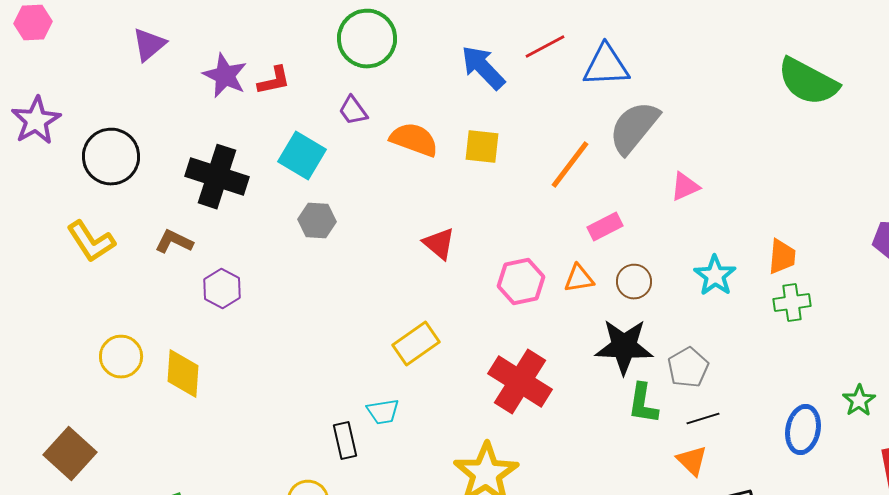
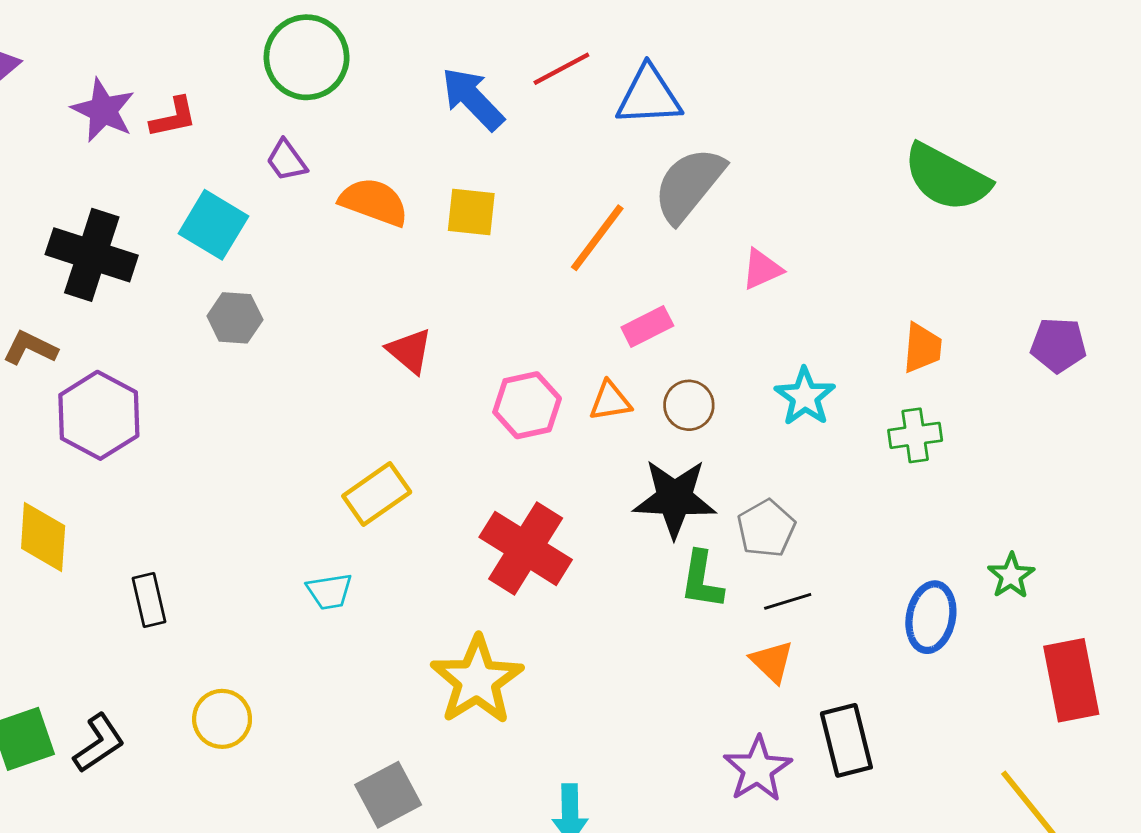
green semicircle: (808, 82) -> (947, 178), moved
orange trapezoid: (782, 257) -> (922, 348), moved
purple hexagon: (222, 289) -> (99, 415), size x1.5
black rectangle: (345, 441) -> (149, 600), moved

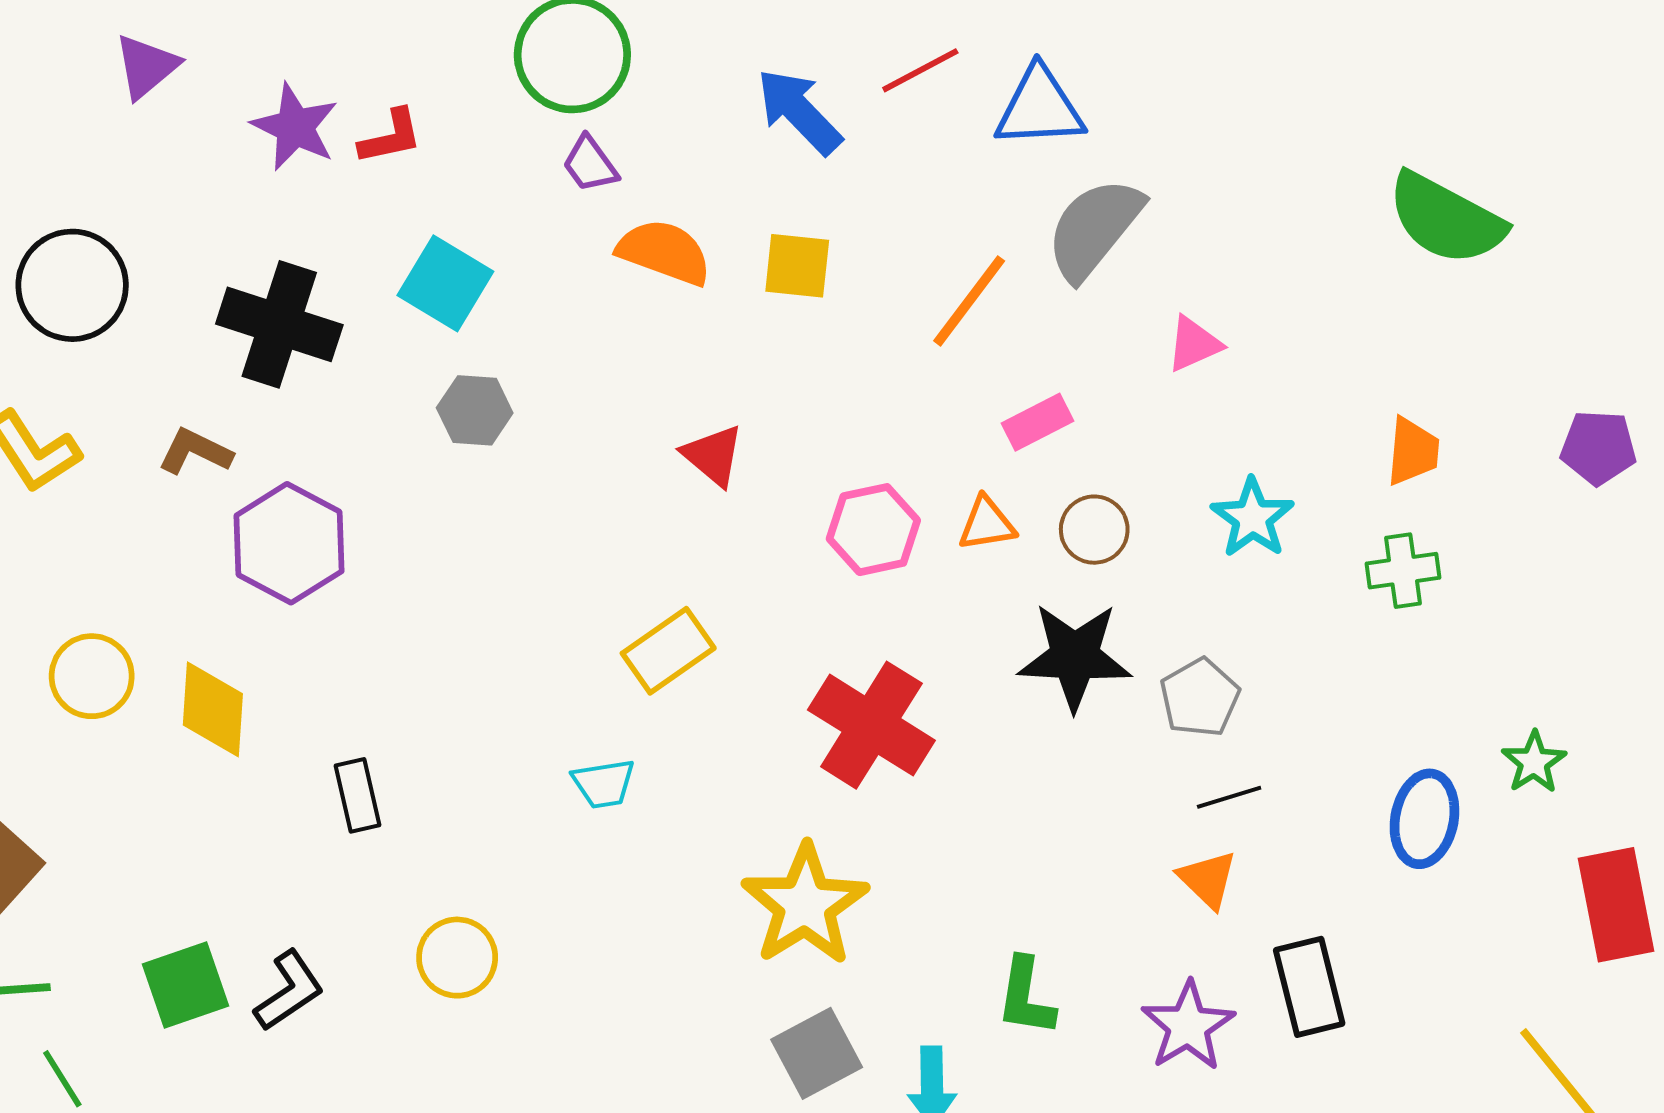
purple trapezoid: (286, 160) -> (590, 164), moved
green L-shape: (702, 580) -> (1026, 997), moved
gray square: (388, 795) -> (817, 1053), moved

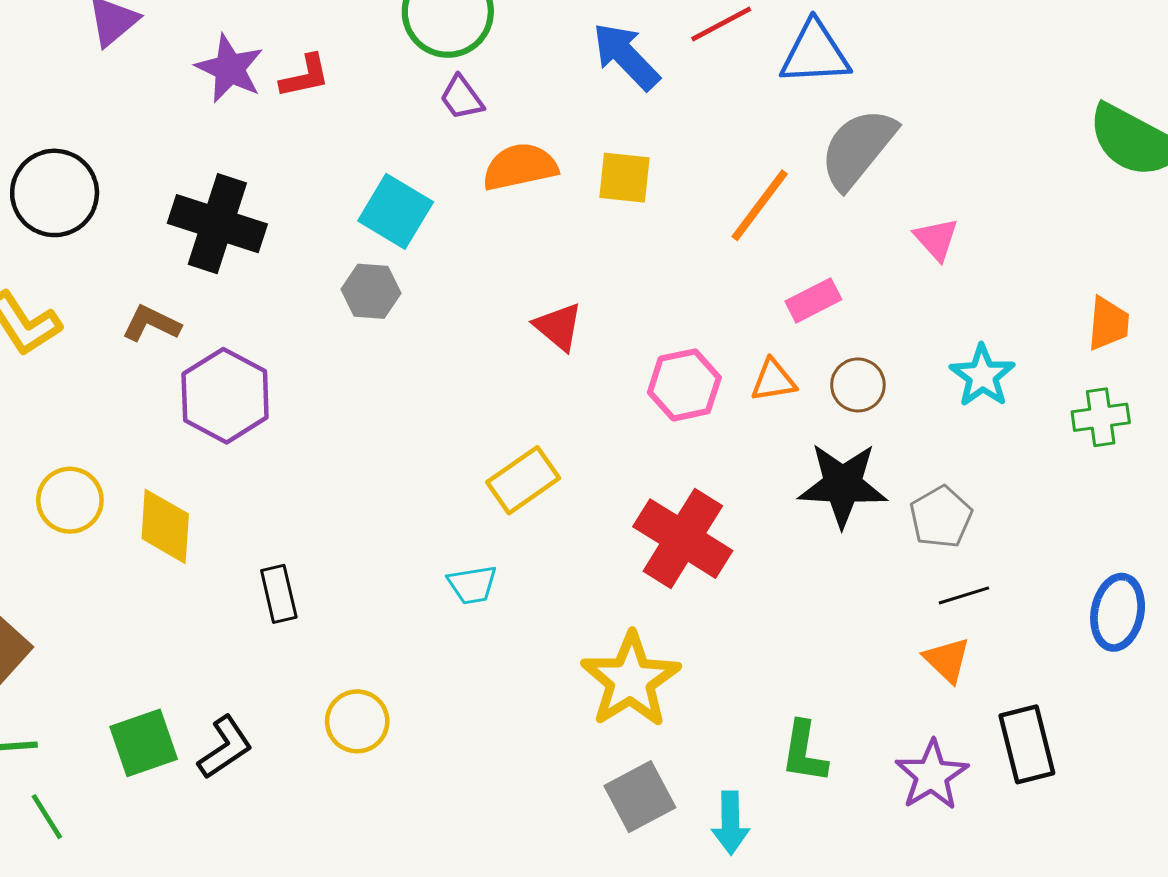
orange semicircle: (664, 252) -> (520, 167), turned -32
cyan square: (445, 283) -> (396, 211), moved
pink triangle: (1194, 344) -> (936, 239), turned -48

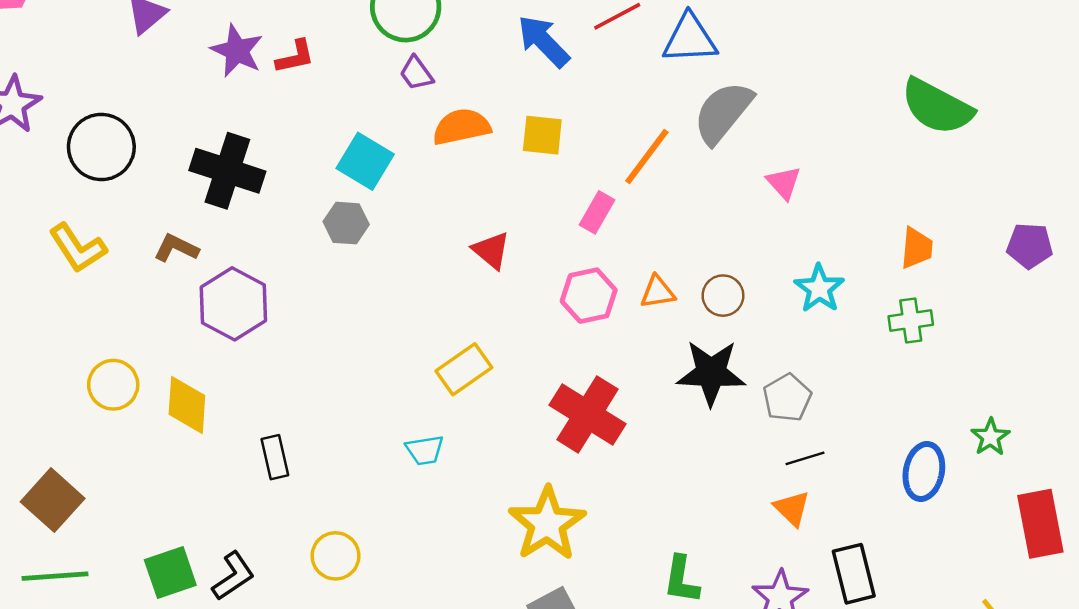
pink rectangle: (813, 300) -> (597, 212), moved, turned -33

